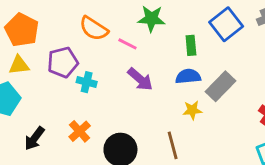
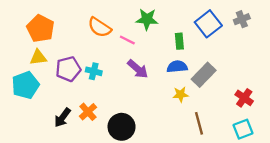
purple pentagon: (63, 62) -> (68, 69), moved
black arrow: (34, 138) -> (62, 118), moved
brown line: (173, 145) -> (199, 123), moved

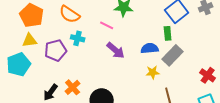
orange semicircle: (100, 27) -> (70, 14), moved
green rectangle: (179, 41) -> (168, 33), moved
cyan cross: (94, 71) -> (78, 38), moved

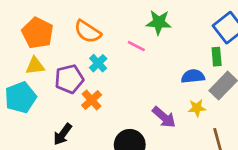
cyan cross: (78, 38) -> (98, 63), turned 32
purple arrow: (116, 50) -> (164, 117), moved
orange cross: (73, 87) -> (92, 100), moved

